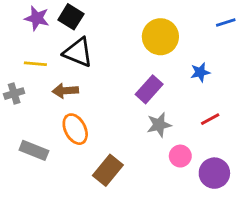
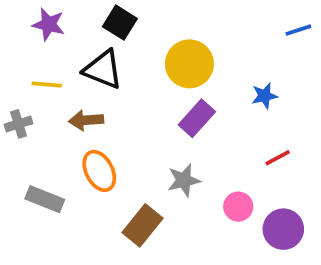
black square: (71, 17) -> (120, 23), moved
yellow circle: (160, 37) -> (189, 64), moved
gray star: (159, 125) -> (184, 180), moved

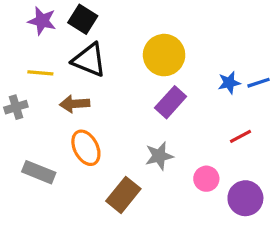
black square: (120, 23) -> (83, 19), moved
blue line: (298, 30) -> (258, 83), moved

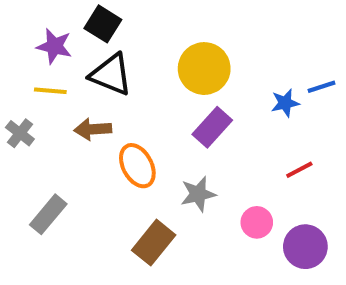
purple star: (42, 21) -> (54, 46), moved
blue line: (258, 83) -> (322, 87), moved
gray cross: (16, 107) -> (20, 133), turned -35
orange ellipse: (86, 148) -> (137, 166), moved
gray rectangle: (39, 172) -> (48, 214), turned -72

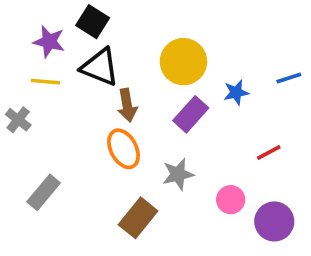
blue star: (285, 103) -> (236, 92), moved
brown arrow: (93, 129) -> (127, 105), moved, turned -96

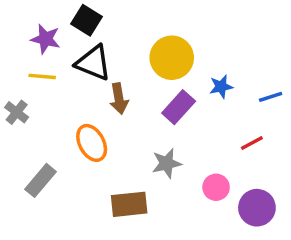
blue line: (289, 78) -> (271, 97), moved
orange ellipse: (124, 149) -> (92, 143), moved
brown rectangle: (138, 218) -> (129, 204), turned 45

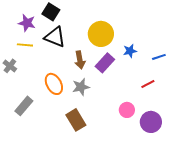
brown arrow: (119, 99) -> (80, 60), moved
gray star: (167, 163) -> (81, 87), moved
brown rectangle: (129, 204) -> (76, 120), turned 65

